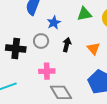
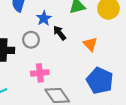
black arrow: (67, 45) -> (60, 33), moved, turned -48

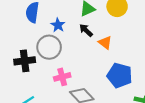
black arrow: (60, 33) -> (86, 30), moved
gray circle: (31, 40) -> (49, 47), size x1.5

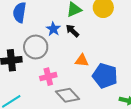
blue star: (58, 25) -> (53, 29), moved
orange triangle: (105, 43) -> (82, 61), moved, turned -32

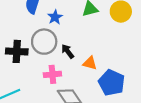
blue star: (53, 29) -> (55, 17), moved
black arrow: (72, 31) -> (68, 51), moved

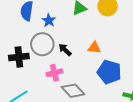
orange triangle: (90, 63) -> (94, 48), moved

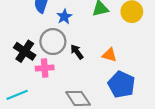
black cross: (19, 57) -> (25, 51), turned 30
pink cross: (54, 73) -> (45, 68), moved

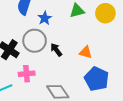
pink cross: (45, 68) -> (27, 74), moved

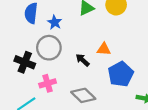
black arrow: (56, 50) -> (83, 60), moved
blue pentagon: (97, 79) -> (121, 74), turned 30

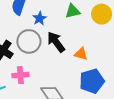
black arrow: (83, 60) -> (56, 42), moved, size x1.5

